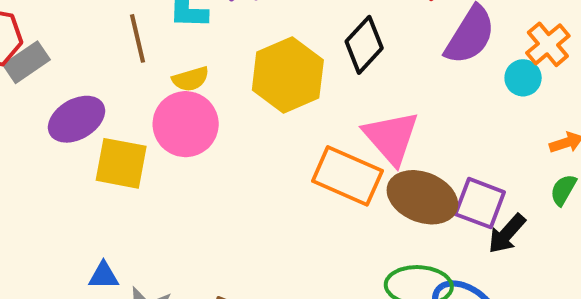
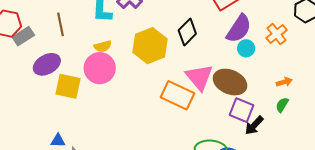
brown line: (137, 38) -> (61, 24), moved
cyan circle: (523, 78) -> (246, 48), moved
brown ellipse: (422, 197) -> (230, 82), moved

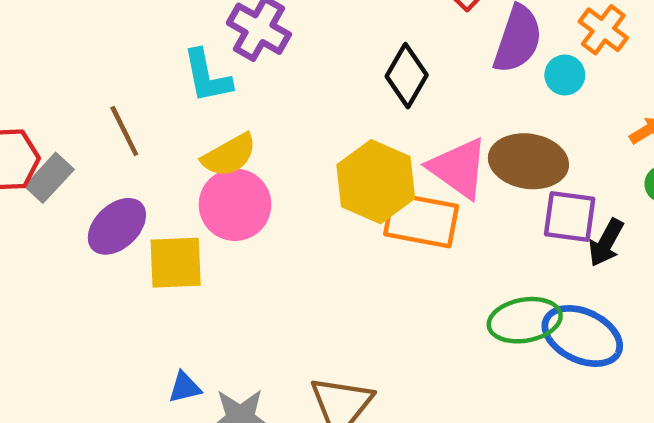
yellow semicircle: (103, 46) -> (229, 155), size x1.4
yellow hexagon: (150, 46) -> (376, 182), moved
cyan circle: (246, 48) -> (565, 75), moved

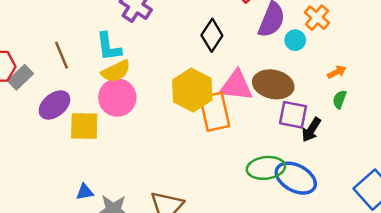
cyan L-shape: (207, 76) -> (109, 47), moved
pink triangle: (458, 168) -> (236, 86), turned -33
orange rectangle: (421, 220) -> (215, 112), turned 63

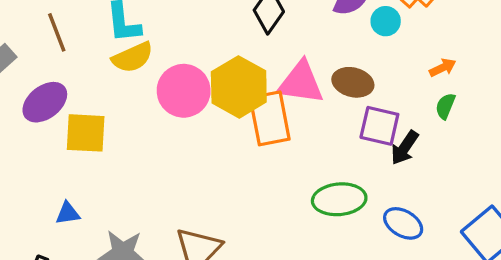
brown ellipse: (273, 84) -> (353, 82), size x0.7
pink circle: (117, 98) -> (184, 91), moved
blue ellipse: (296, 178) -> (403, 223), moved, size x0.7
blue triangle: (85, 192) -> (68, 213), moved

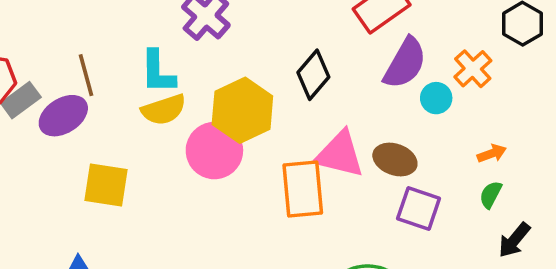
yellow hexagon: (239, 87) -> (242, 110), moved
purple ellipse: (45, 102) -> (63, 116), moved
black arrow: (405, 148) -> (514, 240), moved

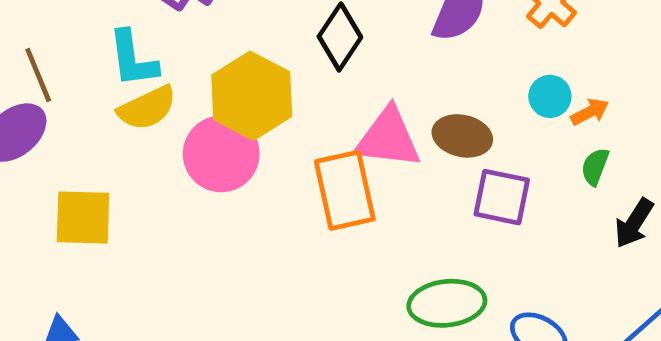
cyan circle: (436, 98) -> (550, 96), moved

